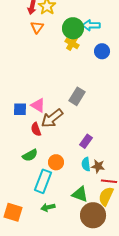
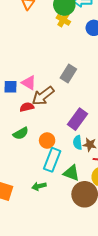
red semicircle: (36, 129) -> (27, 107), turned 96
purple rectangle: (86, 141) -> (78, 119), size x1.5
cyan rectangle: (43, 181) -> (52, 160), moved

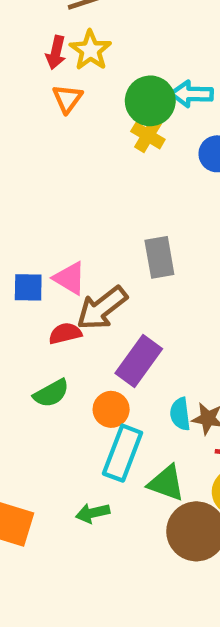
gray rectangle: (68, 74) -> (159, 257), turned -42
purple rectangle: (78, 119) -> (139, 361), moved

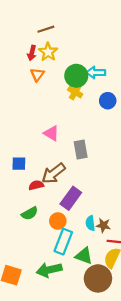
pink triangle: (70, 278) -> (51, 133), moved
green arrow: (93, 513) -> (49, 270), size x1.6

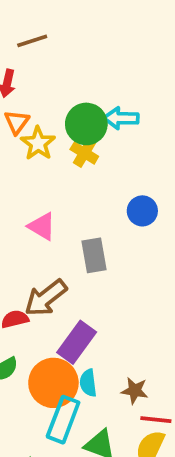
yellow star: (48, 52) -> (38, 143), moved
blue circle: (108, 101) -> (142, 211), moved
orange circle: (58, 221) -> (53, 383), size x1.6
cyan semicircle: (90, 223) -> (88, 383), moved

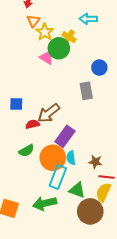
green circle: (86, 124) -> (59, 48), moved
pink triangle: (42, 226) -> (47, 57), moved
gray rectangle: (94, 255) -> (86, 91), moved

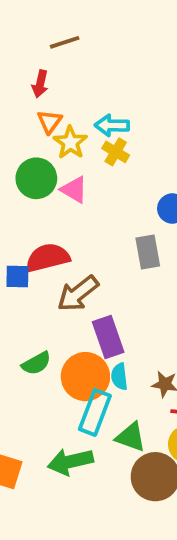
cyan arrow: (88, 19) -> (112, 125), moved
green circle: (59, 48) -> (36, 178), moved
red semicircle: (32, 124) -> (48, 258), moved, size x1.6
purple rectangle: (65, 136) -> (108, 337), turned -55

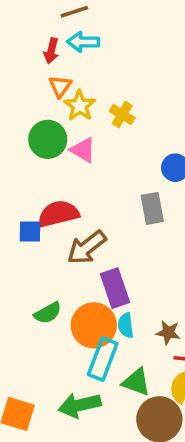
cyan arrow: (112, 125) -> (83, 42), moved

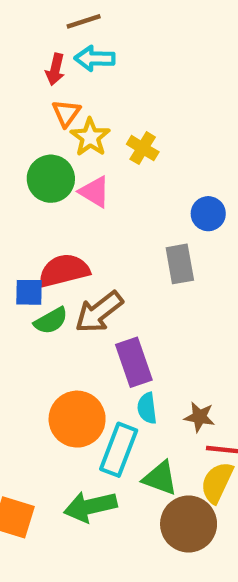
green semicircle: (48, 313) -> (51, 321), moved
orange circle: (94, 325) -> (77, 419), moved

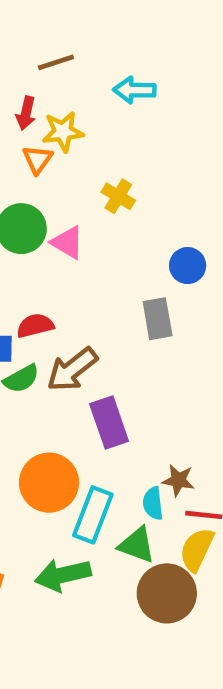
cyan arrow: (95, 58) -> (134, 90), moved
yellow star: (90, 137) -> (63, 132), moved, turned 30
red semicircle: (64, 270) -> (35, 326), size x0.7
cyan semicircle: (147, 408) -> (153, 503), moved

